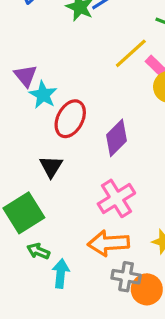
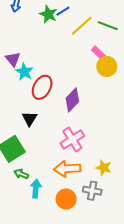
yellow line: (131, 53) -> (82, 26), moved
gray cross: (126, 277) -> (92, 191), moved
orange circle: (147, 289) -> (66, 199), moved

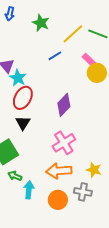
blue line: (63, 11) -> (55, 56), moved
red ellipse: (42, 87) -> (23, 98), moved

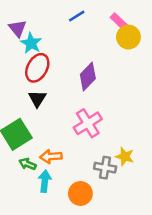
orange arrow: (59, 171) -> (51, 157), moved, size x0.7
gray cross: (83, 192) -> (105, 168), moved

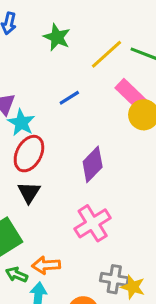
blue line: (77, 16) -> (69, 98), moved
pink rectangle: (119, 21) -> (131, 95), size x1.5
yellow star: (125, 157) -> (133, 287), moved

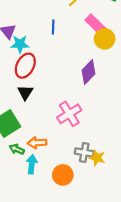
blue line: (69, 98) -> (53, 27), turned -56
cyan star: (21, 123) -> (20, 44), turned -30
purple diamond: (93, 164) -> (89, 72), moved

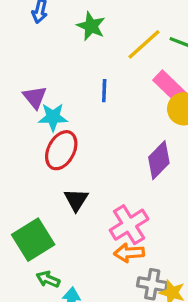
black triangle: (25, 92) -> (76, 200), moved
orange arrow: (37, 143) -> (129, 253), moved

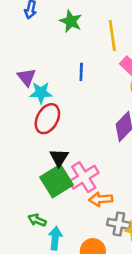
yellow line: (144, 44) -> (112, 36), turned -56
pink cross: (129, 225) -> (84, 177), moved
green square: (33, 240) -> (56, 181), moved

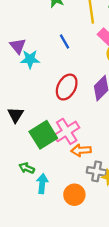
blue line: (81, 72) -> (64, 41), turned -32
red ellipse: (47, 119) -> (67, 87), moved
black triangle: (59, 158) -> (16, 115), moved

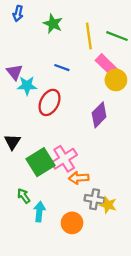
blue line: (64, 41) -> (62, 68), turned -40
red ellipse: (67, 87) -> (50, 102), moved
green arrow: (27, 168) -> (24, 196), turned 32

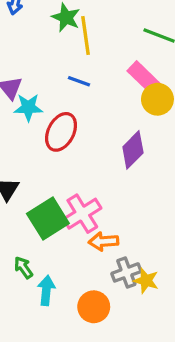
yellow line: (89, 36) -> (86, 35), moved
gray cross: (95, 199) -> (126, 272), turned -30

